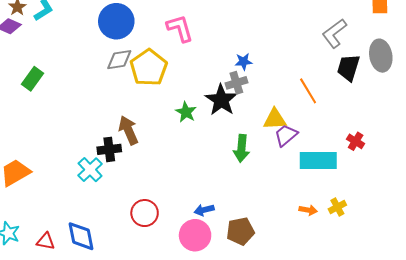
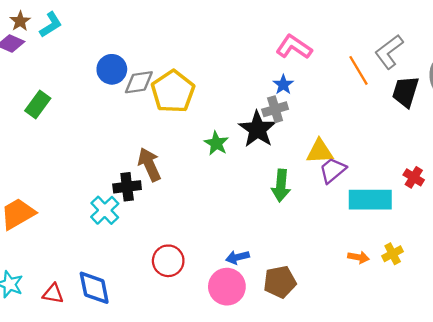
blue circle: (116, 21) -> (112, 69), moved, size x0.7
pink L-shape: (180, 28) -> (294, 47), moved, turned -40
blue star: (243, 62) -> (283, 85), turned -30
orange line: (308, 91) -> (358, 70), moved

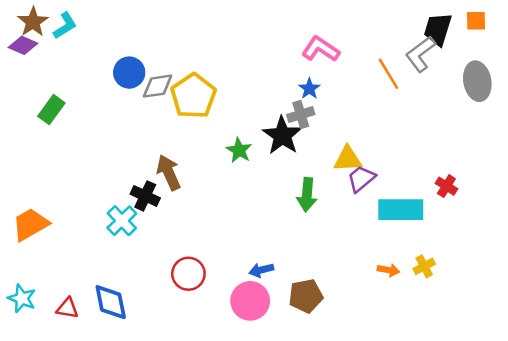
brown star: (20, 21) -> (33, 22), size x1.4
black trapezoid: (405, 92) -> (438, 29), moved
black cross: (127, 187) -> (145, 196), turned 32

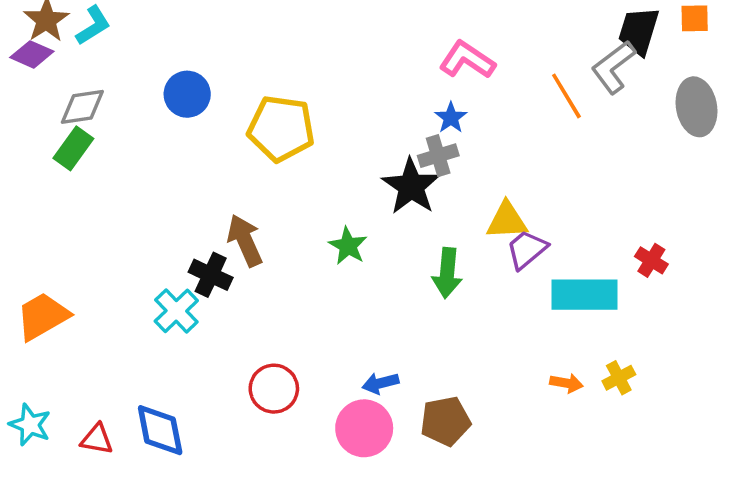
gray diamond: (158, 86) -> (82, 107), moved
yellow pentagon: (193, 96) -> (281, 128), turned -30
green star: (239, 150) -> (348, 246), moved

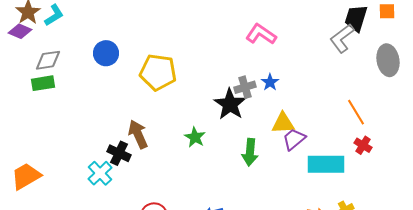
orange line: (566, 96) -> (356, 112), moved
blue star: (451, 118) -> (270, 82), moved
green rectangle: (73, 148) -> (43, 83), turned 45

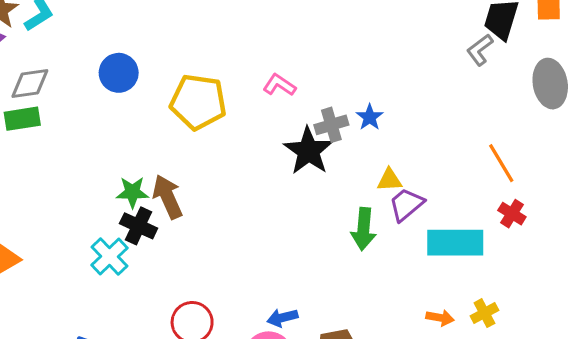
pink L-shape: (261, 34) -> (279, 85), moved, size x0.7
gray L-shape: (342, 38) -> (480, 50), size x0.7
yellow triangle: (283, 123) -> (390, 180), size x0.7
green star: (195, 137) -> (132, 192), moved, turned -30
green arrow: (250, 152) -> (364, 229), moved

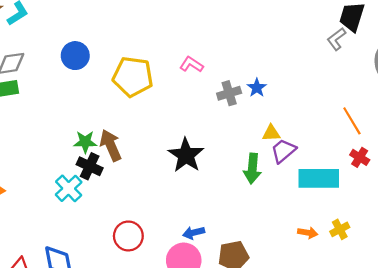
black star: (308, 151) -> (186, 155), moved

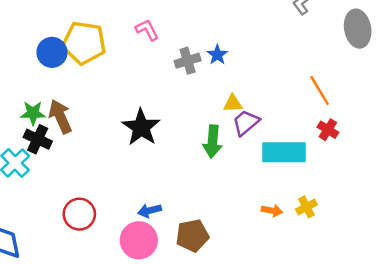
blue circle: (75, 56) -> (52, 52), moved
pink L-shape: (191, 64) -> (147, 30), turned 30

